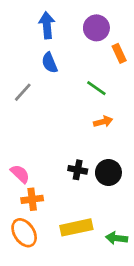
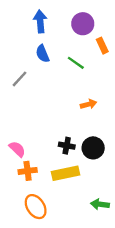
green line: (96, 88) -> (76, 63), moved
yellow rectangle: (76, 227) -> (66, 173), moved
orange ellipse: (24, 233) -> (36, 207), moved

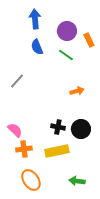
purple circle: (83, 24) -> (67, 31), moved
gray line: (20, 79) -> (17, 81), moved
green arrow: (100, 204) -> (77, 181), moved

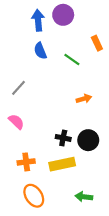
purple circle: (67, 31) -> (63, 15), moved
pink semicircle: (15, 130) -> (16, 122), moved

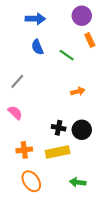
purple circle: (63, 15) -> (82, 16), moved
blue arrow: (38, 20) -> (35, 19), turned 96

